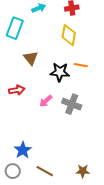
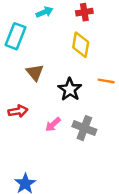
orange line: (81, 65) -> (106, 81), moved
black star: (60, 72) -> (70, 89), turned 30

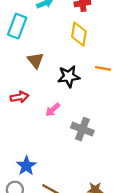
black star: (70, 89) -> (69, 76), turned 30
gray cross: (84, 128) -> (82, 129), moved

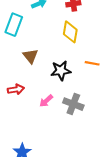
gray cross: (82, 129) -> (73, 104), moved

